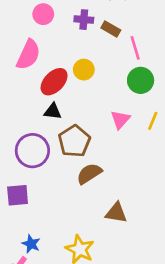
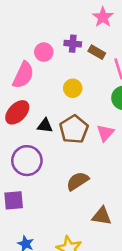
pink circle: (43, 14) -> (44, 52), moved
red ellipse: (54, 82) -> (17, 112), moved
brown pentagon: (74, 141) -> (74, 129), moved

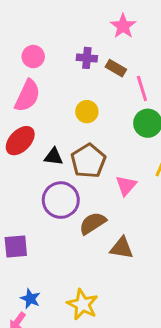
pink circle: (44, 52) -> (33, 57), moved
pink triangle: (105, 133) -> (126, 186), moved
purple circle: (27, 161) -> (61, 200), moved
brown triangle: (102, 216) -> (122, 248), moved

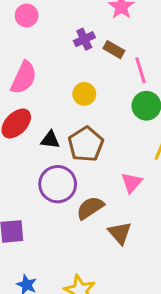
pink circle: (33, 57) -> (27, 16), moved
purple cross: (87, 58) -> (84, 39), turned -30
pink triangle: (126, 186) -> (132, 183), moved
brown triangle: (122, 248) -> (120, 233), turned 40

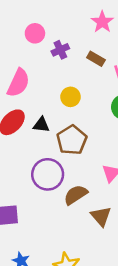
pink circle: (27, 16) -> (35, 33), moved
purple cross: (84, 39) -> (60, 50), moved
black triangle: (50, 140) -> (41, 125), moved

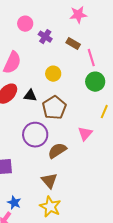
pink star: (102, 22) -> (78, 15), turned 30
purple cross: (60, 50) -> (45, 37), turned -32
brown triangle: (101, 216) -> (49, 181), moved

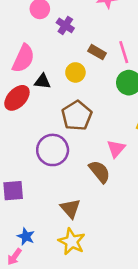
brown rectangle: (73, 44) -> (97, 52), moved
black triangle: (30, 96) -> (42, 81), moved
brown semicircle: (57, 151) -> (100, 172), moved, turned 84

